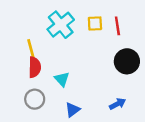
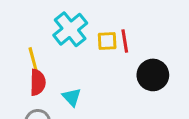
yellow square: (95, 23) -> (107, 41), moved
red line: (117, 26) -> (125, 41), moved

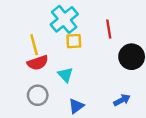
yellow square: (107, 41) -> (74, 41), moved
red semicircle: (38, 82) -> (38, 63), turned 70

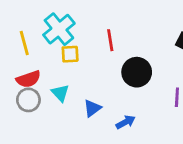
yellow line: (34, 45) -> (24, 43), moved
gray circle: (38, 95) -> (28, 100), moved
blue triangle: (76, 106) -> (92, 108), moved

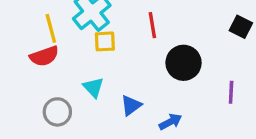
red semicircle: (28, 79) -> (44, 56), moved
gray circle: (28, 100) -> (57, 112), moved

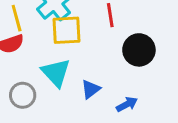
yellow square: (105, 41) -> (66, 30), size x1.5
cyan triangle: (93, 87) -> (56, 73), size x1.5

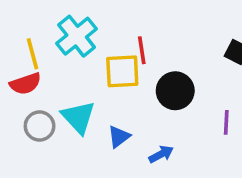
yellow square: (66, 30) -> (122, 71), moved
gray circle: (23, 95) -> (40, 126), moved

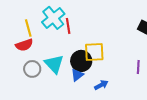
red line: (142, 50) -> (68, 26), moved
yellow square: (122, 71) -> (94, 52), moved
black circle: (175, 91) -> (81, 61), moved

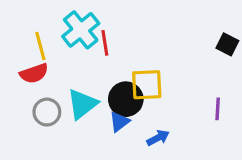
cyan triangle: (54, 64) -> (82, 104), turned 35

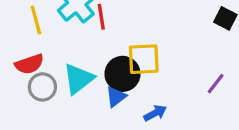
red semicircle: (34, 73) -> (29, 64), moved
purple line: (218, 109) -> (216, 84), turned 35

